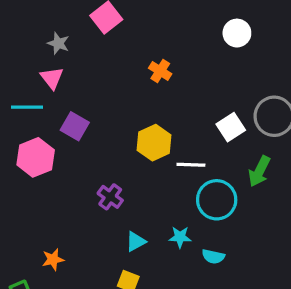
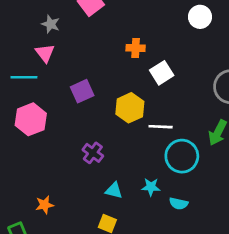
orange cross: (160, 71) -> (136, 48), turned -30
purple square: (75, 126) -> (82, 91), moved, turned 35
white square: (231, 127) -> (162, 73), moved
cyan triangle: (136, 242) -> (114, 190), turned 42

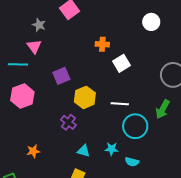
yellow hexagon: (130, 108) -> (85, 97), moved
orange star: (45, 205) -> (33, 151), moved

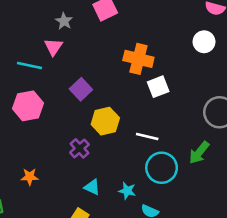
orange cross: (102, 44) -> (138, 59), size x1.6
purple square: (61, 76) -> (81, 89), turned -30

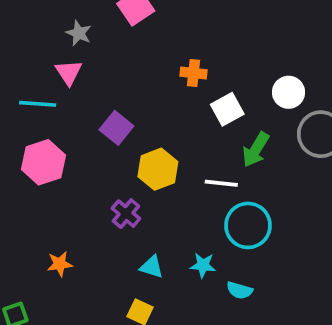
white circle: (204, 42) -> (289, 92), moved
orange cross: (138, 59) -> (194, 73), size x0.6
green arrow: (199, 153) -> (256, 150), moved

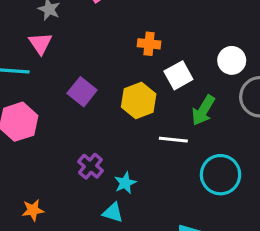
yellow hexagon: (158, 169) -> (139, 100), moved
cyan circle: (248, 225) -> (221, 175), moved
cyan star: (203, 265) -> (125, 183), moved, turned -30

